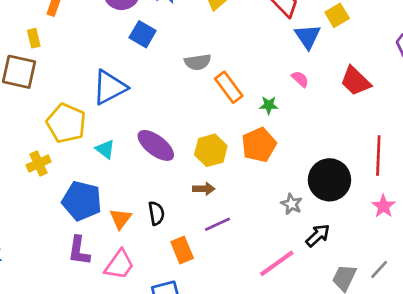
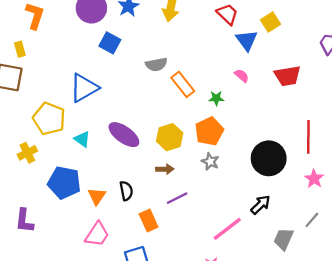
red trapezoid: (355, 81) -> (287, 76), turned -52
gray star: (292, 204) -> (210, 162), moved
purple L-shape: (79, 251) -> (24, 221), moved
gray line: (379, 269) -> (312, 220), moved

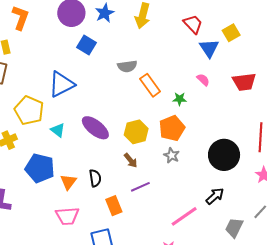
brown arrow: (165, 169) -> (131, 160), turned 49
pink trapezoid: (97, 234) -> (67, 216), turned 50

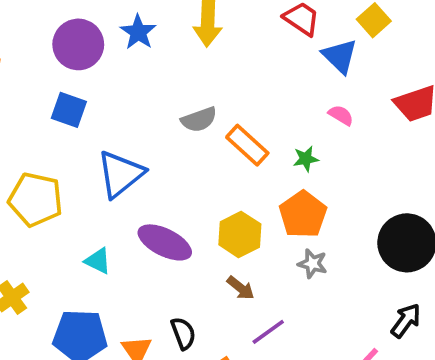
blue square: (87, 45) -> (69, 110), moved
blue triangle: (61, 84) -> (120, 174), moved
yellow pentagon: (29, 110) -> (36, 199), moved

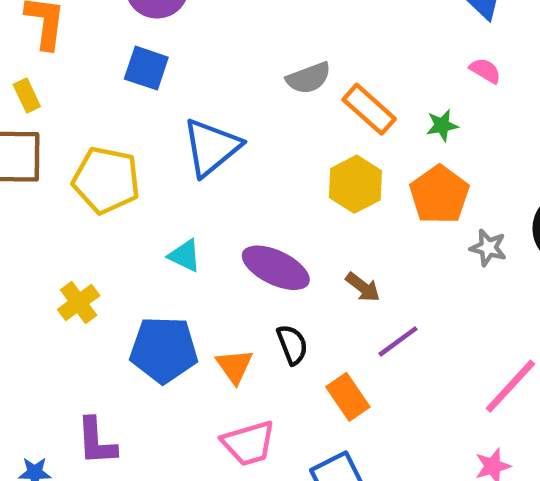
yellow hexagon: (240, 234) -> (355, 184), moved
purple ellipse: (165, 242) -> (276, 268), moved
gray star: (312, 264) -> (488, 248), moved

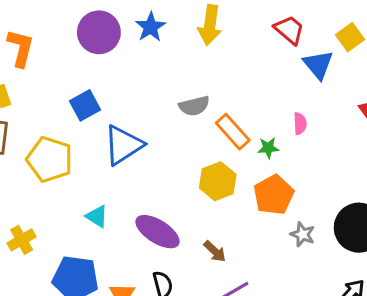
blue square: (146, 68) -> (85, 105), moved, turned 36
pink semicircle: (485, 71) -> (300, 124), moved, turned 50
green star: (442, 125) -> (268, 148), moved

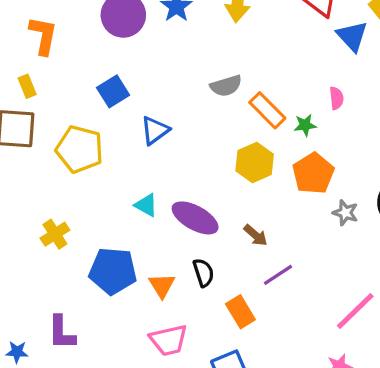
blue triangle: (123, 145) -> (155, 130), size x0.7
cyan triangle: (97, 216) -> (146, 205), moved

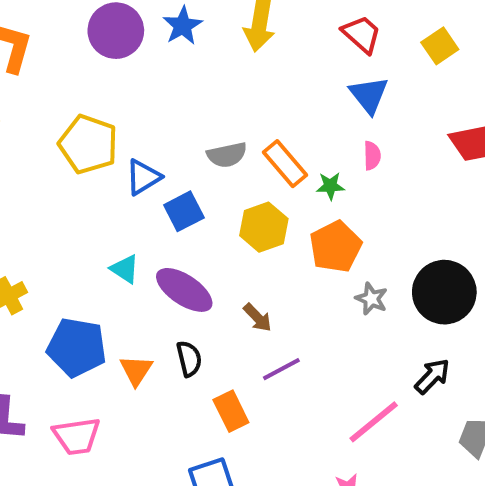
blue triangle: (352, 36) -> (369, 95), moved
gray semicircle: (226, 86) -> (227, 155), moved
blue square: (113, 91) -> (184, 211), moved
yellow pentagon: (79, 149) -> (88, 144), moved
pink trapezoid: (169, 340) -> (77, 436), moved

